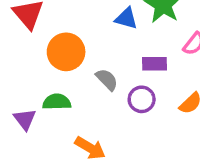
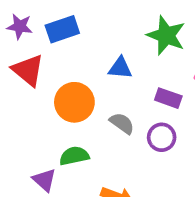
blue triangle: (126, 18) -> (120, 68), moved
purple rectangle: (155, 64) -> (168, 98), turned 30

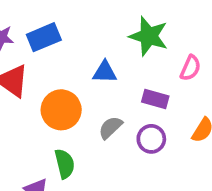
gray semicircle: (122, 123) -> (110, 128), turned -75
green semicircle: (74, 156) -> (65, 164), turned 92

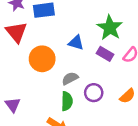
purple rectangle: (155, 99) -> (105, 54), moved
green semicircle: (65, 164) -> (67, 101), moved

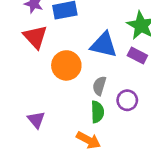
blue triangle: (76, 43) -> (104, 45), size x1.5
gray semicircle: (70, 78) -> (99, 86), turned -42

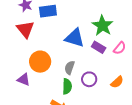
orange circle: (66, 65) -> (40, 62), moved
purple triangle: (36, 120) -> (24, 79), moved, turned -32

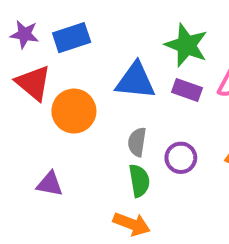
orange circle: (40, 62) -> (74, 111), moved

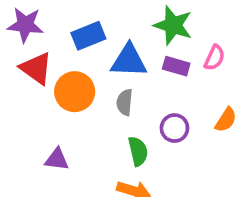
purple star: (24, 34) -> (25, 25), size x1.4
blue rectangle: (72, 38) -> (88, 36), moved
gray semicircle: (137, 142) -> (125, 102), moved

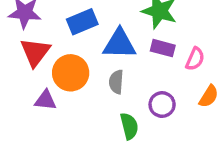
pink semicircle: (214, 58) -> (195, 59), moved
red triangle: (36, 68) -> (35, 52), turned 32
purple triangle: (57, 159) -> (45, 100), moved

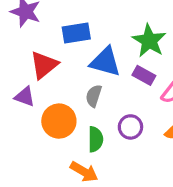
red triangle: (35, 52) -> (44, 65), moved
orange circle: (71, 73) -> (59, 121), moved

